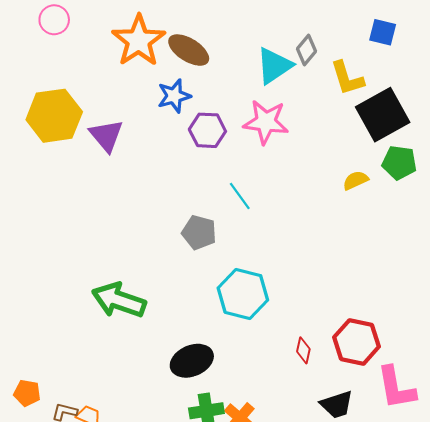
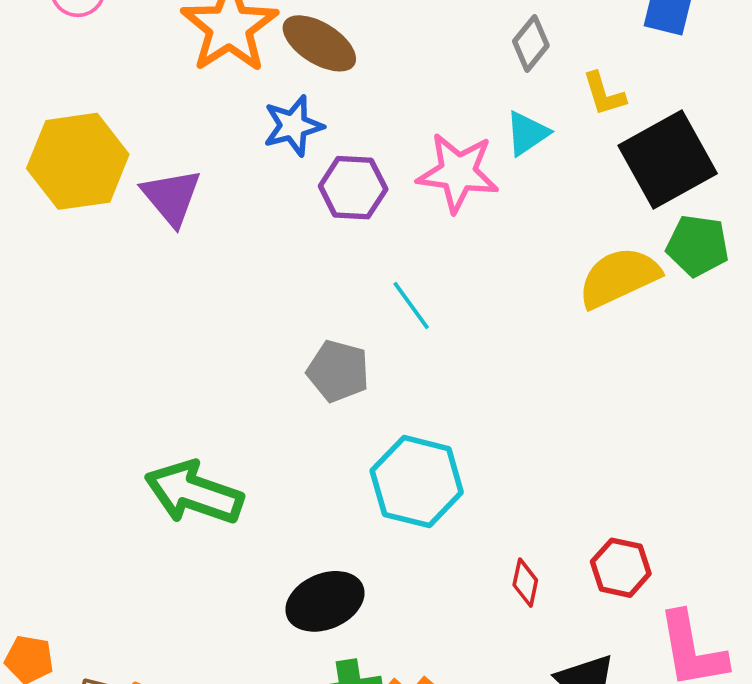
cyan triangle: (274, 66) -> (527, 133), moved, size x0.7
yellow L-shape: (347, 78) -> (604, 94), size x0.7
yellow semicircle: (356, 180) -> (619, 277), size x1.8
red hexagon: (357, 342) -> (621, 568), size x0.7

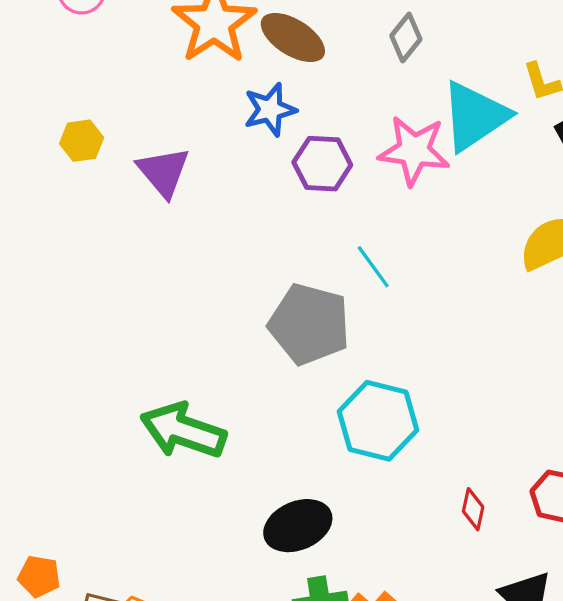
gray diamond: (531, 43) -> (406, 38), moved
cyan triangle: (527, 133) -> (475, 116), size x1.8
yellow hexagon: (78, 161) -> (82, 141), size x0.5
gray pentagon: (338, 371) -> (309, 324), size x1.5

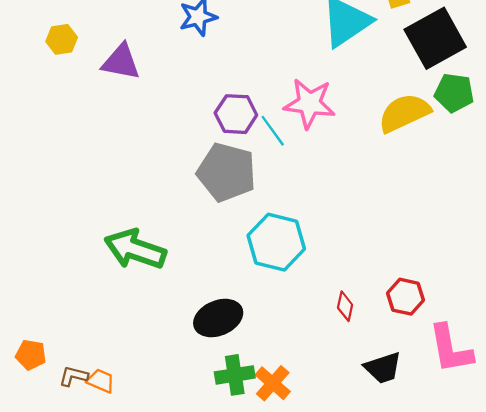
pink star: (414, 151) -> (309, 103), moved
purple hexagon: (322, 164) -> (236, 114), moved
purple triangle: (163, 172) -> (121, 62), turned -39

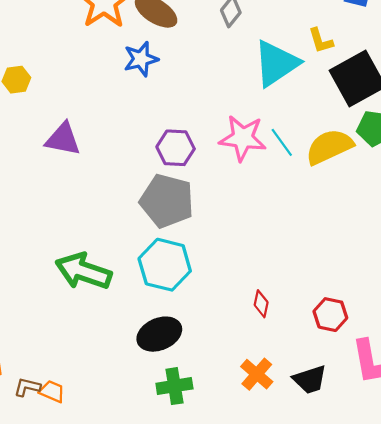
purple triangle: (121, 62) -> (63, 139), moved
cyan line: (273, 131) -> (282, 142), moved
cyan hexagon: (276, 242) -> (165, 265), moved
red diamond: (345, 306) -> (261, 304), moved
orange cross: (273, 383) -> (257, 374), moved

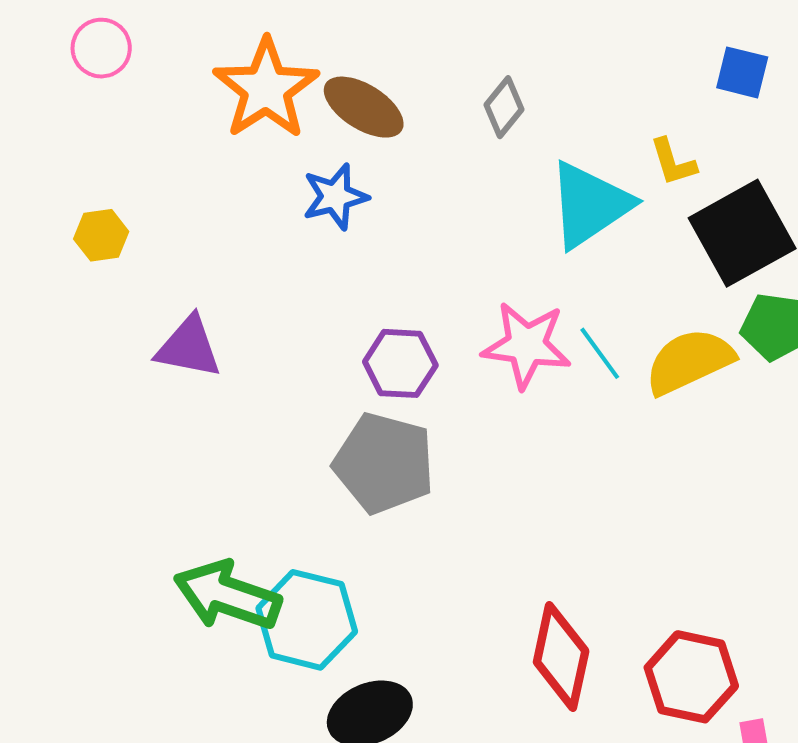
cyan hexagon: (165, 265) -> (307, 620), moved
red diamond: (261, 304) -> (561, 656), size x2.0
red hexagon: (330, 315) -> (691, 677), size x1.4

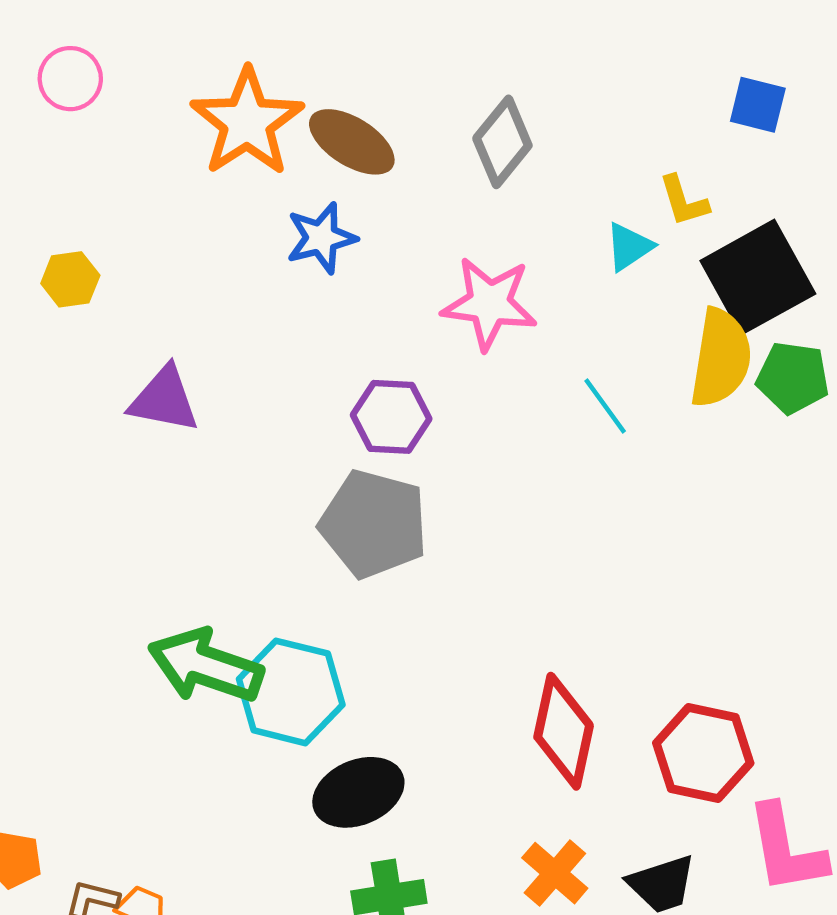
gray diamond: (504, 107) -> (502, 142), size x1.4
cyan triangle: (590, 205) -> (629, 247), moved, size x0.5
pink star: (526, 345) -> (489, 303), moved
yellow semicircle: (689, 361) -> (721, 358), moved, turned 124

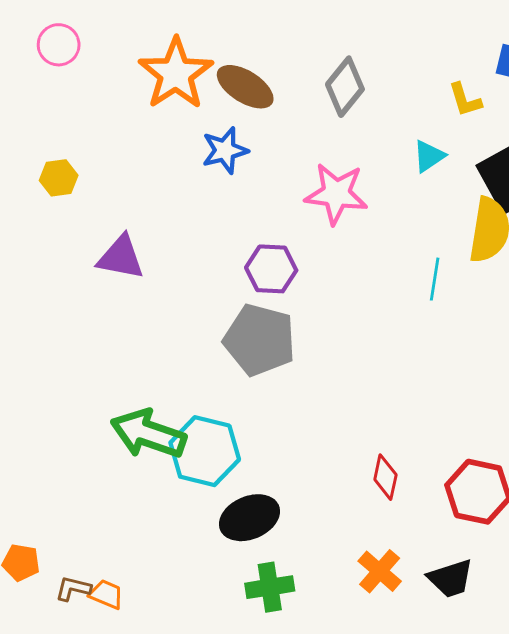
yellow L-shape: (684, 201) -> (465, 100), moved
cyan line: (605, 406) -> (435, 279), moved, turned 45
red diamond: (564, 731) -> (385, 477), size x0.6

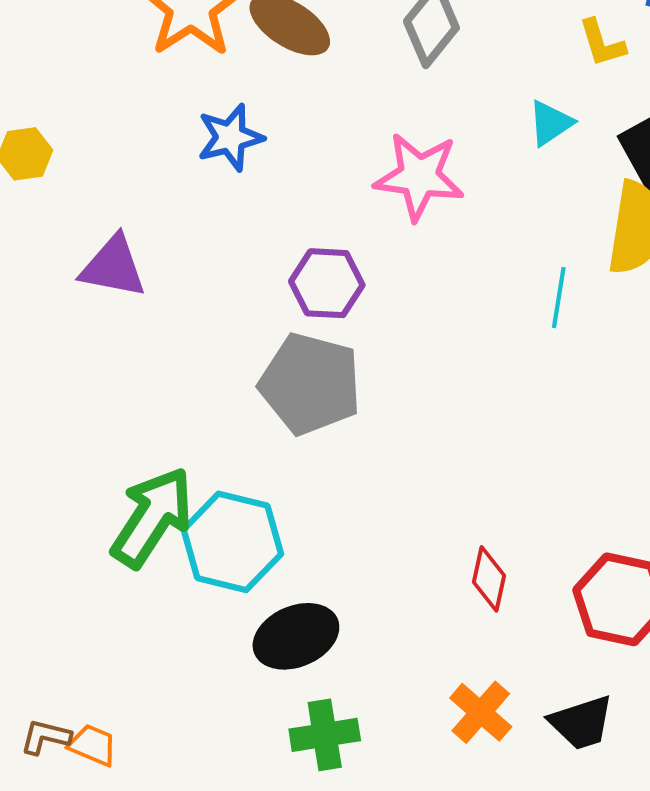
blue star: (225, 150) -> (230, 137), moved
green arrow: (148, 434) -> (152, 517), turned 104

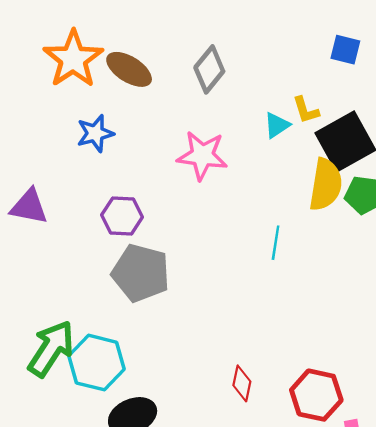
yellow L-shape: (602, 43) -> (306, 110), moved
purple hexagon: (327, 283) -> (122, 216), moved
cyan line: (559, 298) -> (276, 243), moved

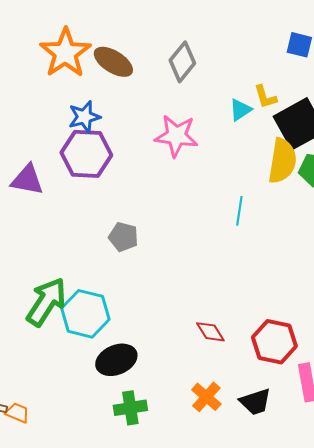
purple hexagon: (122, 216) -> (86, 154), moved, size x1.4
gray pentagon: (141, 273) -> (123, 237), size x0.6
red diamond: (242, 383) -> (210, 332), turned -44

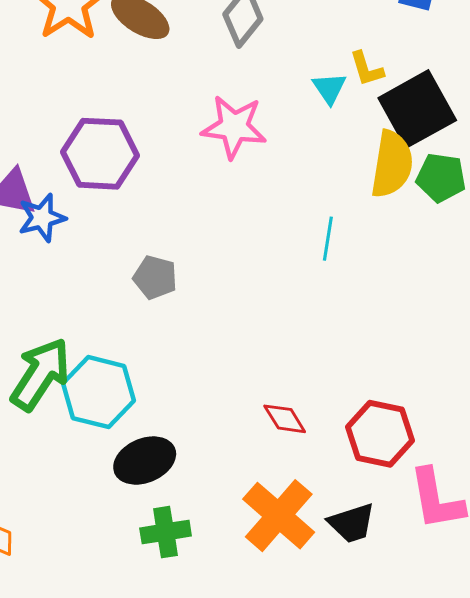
cyan triangle: (240, 110) -> (329, 88), turned -30
blue star: (84, 117) -> (42, 218), moved
orange cross: (206, 397) -> (279, 516), size x1.6

